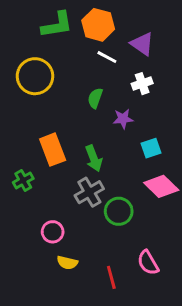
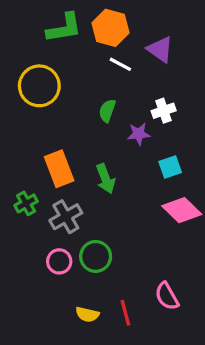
white cross: (142, 84) -> (164, 111), moved
gray cross: (89, 192) -> (66, 217), moved
green circle: (119, 211) -> (96, 256), moved
yellow semicircle: (67, 263) -> (87, 314), moved

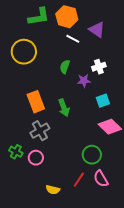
green cross: (26, 203) -> (16, 152), moved, turned -32
green circle: (96, 256) -> (92, 155), moved
red line: (125, 313) -> (79, 180), moved, turned 49

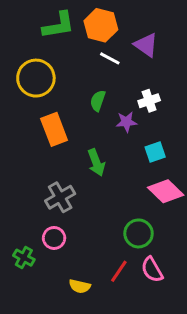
orange rectangle: (36, 102) -> (54, 129), moved
green cross: (16, 152) -> (24, 258), moved

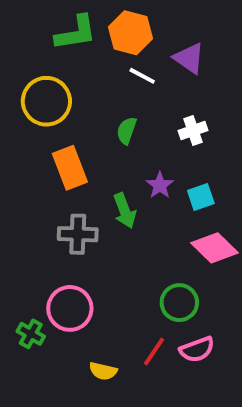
purple star: (126, 122) -> (160, 185), moved, turned -30
gray cross: (60, 197) -> (78, 234), moved, turned 32
pink circle: (54, 238) -> (70, 308), size x1.5
pink semicircle: (152, 270) -> (197, 349), turned -80

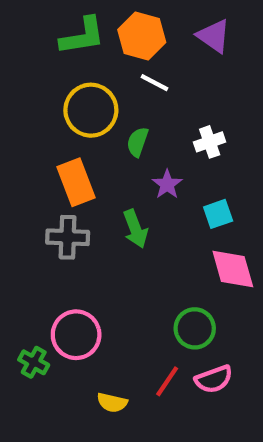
purple triangle: (189, 58) -> (214, 36), moved
yellow circle: (46, 101) -> (91, 110), moved
purple star: (160, 185) -> (167, 184), moved
gray cross: (78, 234) -> (68, 237), moved
pink diamond: (215, 248) -> (233, 269), turned 30

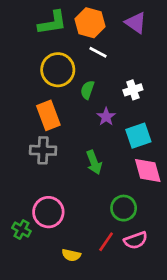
cyan square: (218, 214) -> (138, 136), size x1.4
green arrow: (135, 229) -> (94, 162), moved

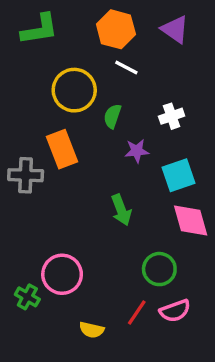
green L-shape: (52, 23) -> (39, 29), moved
purple star: (106, 117) -> (137, 151), turned 30
gray cross: (43, 150) -> (26, 175), moved

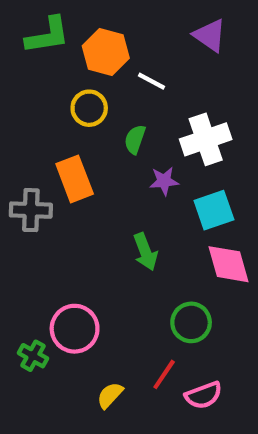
orange hexagon: (116, 29) -> (106, 52), moved
yellow circle: (74, 90) -> (89, 108), size x0.7
white cross: (172, 116) -> (206, 139), size x1.6
pink semicircle: (175, 311) -> (204, 395), moved
yellow semicircle: (92, 330) -> (110, 395), turned 120

